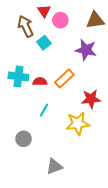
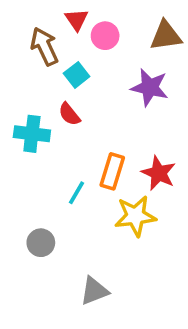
orange rectangle: (64, 78) -> (112, 171), moved, turned -30
red semicircle: (40, 82) -> (69, 114), moved, turned -128
red star: (91, 99) -> (159, 173), turned 30

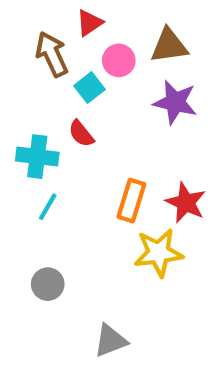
red triangle: (77, 20) -> (90, 23), turned 30
pink circle: (105, 36) -> (119, 60), moved
brown triangle: (166, 36) -> (169, 46), moved
cyan line: (77, 193) -> (48, 207), moved

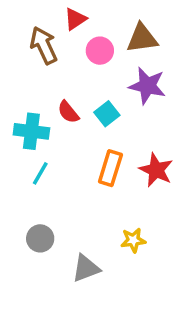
cyan square: (90, 88) -> (107, 114), moved
yellow star: (159, 253) -> (133, 240), moved, size x0.6
gray triangle: (110, 341) -> (86, 268), moved

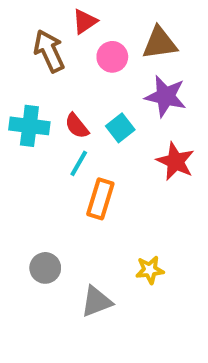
cyan cross: (31, 131) -> (29, 126), moved
orange rectangle: (110, 168) -> (100, 199), moved
red star: (156, 170) -> (175, 161), moved
cyan line: (40, 173) -> (79, 163), moved

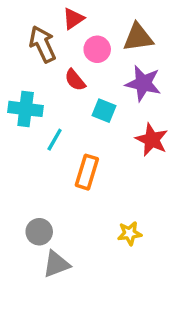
red semicircle: (77, 126) -> (75, 80), moved
cyan square: (120, 128) -> (104, 111), turned -30
cyan line: (79, 163) -> (55, 140), moved
gray triangle: (97, 301) -> (56, 264), moved

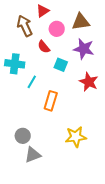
yellow star: (130, 233) -> (76, 137), size x1.5

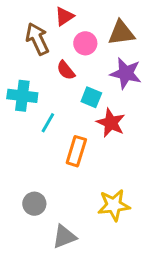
red star: (89, 82) -> (111, 123), moved
gray triangle: (33, 155) -> (64, 237), moved

